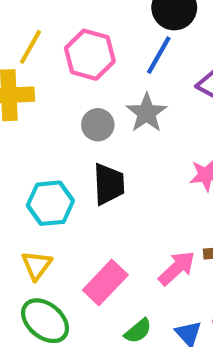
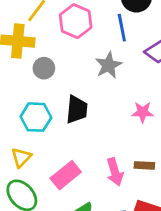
blue line: (159, 55) -> (122, 28), turned -48
gray circle: (98, 125) -> (44, 68), moved
pink arrow: (177, 268) -> (115, 172), turned 108

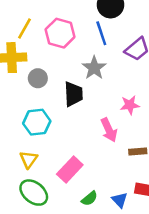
black trapezoid: (77, 109) -> (73, 94), moved
pink arrow: (115, 172) -> (109, 130), moved

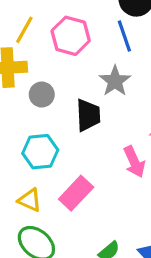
yellow triangle: (29, 159) -> (30, 200), turned -42
pink rectangle: (70, 170) -> (76, 193), moved

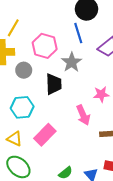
pink hexagon: (71, 36) -> (45, 46), moved

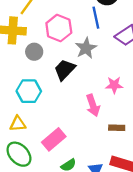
black trapezoid: (54, 84) -> (65, 70), turned -140
pink rectangle: (45, 135) -> (54, 139), moved
yellow triangle: (15, 139) -> (18, 124), turned -35

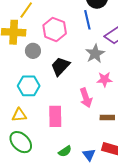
gray star: (86, 48) -> (95, 54), moved
pink rectangle: (54, 139) -> (55, 116), moved, turned -50

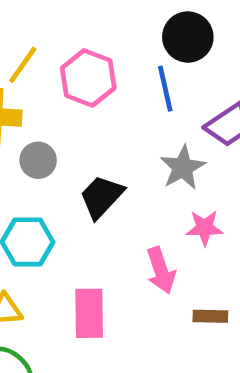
pink hexagon: (55, 29) -> (88, 78), moved

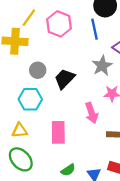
gray circle: (38, 160) -> (38, 70), moved

